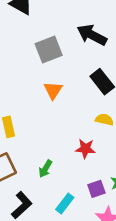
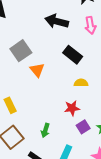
gray square: (49, 49) -> (21, 51), moved
purple square: (96, 189) -> (83, 127), moved

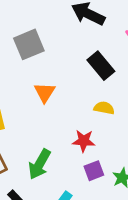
orange triangle: (37, 70) -> (45, 92), moved
green arrow: (45, 130) -> (39, 164), size x1.5

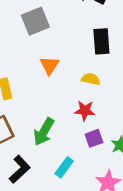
black rectangle: (101, 66) -> (101, 41), turned 35
yellow semicircle: (104, 108) -> (91, 79), moved

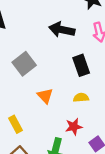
red star: (85, 111) -> (74, 127), moved

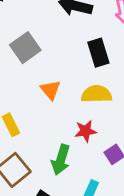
yellow semicircle: (81, 98) -> (97, 94), size x1.5

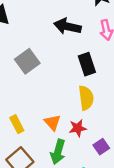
orange triangle: (50, 90) -> (52, 122), moved
yellow semicircle: (97, 94) -> (86, 98), turned 85

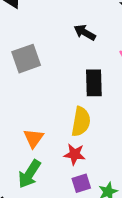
black arrow: (67, 26) -> (85, 32), size x0.7
red star: (78, 128) -> (75, 154), moved

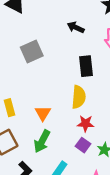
red star: (75, 154) -> (86, 124), moved
purple square: (81, 183) -> (83, 145), turned -32

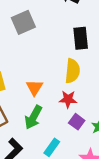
red star: (86, 124) -> (68, 99), moved

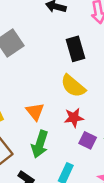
yellow semicircle: (72, 71) -> (73, 86), turned 135

